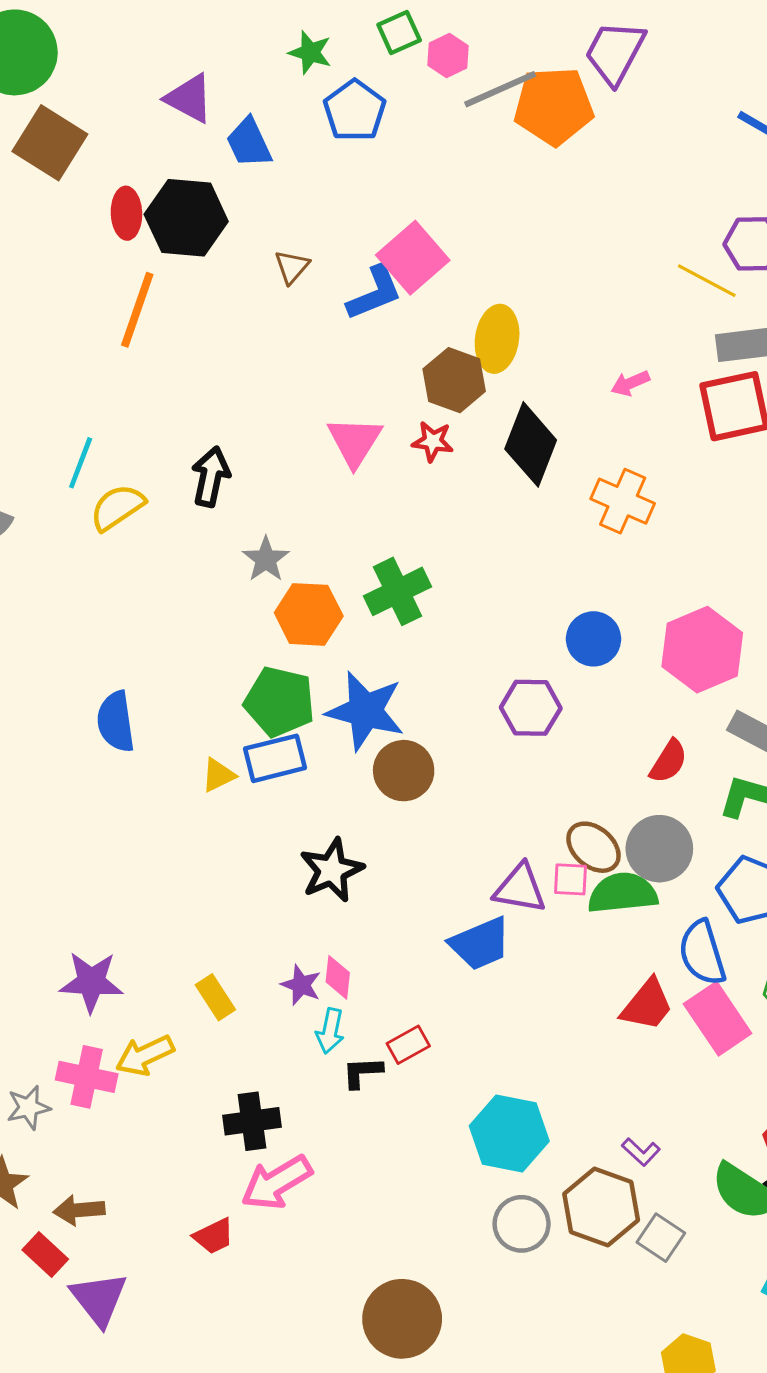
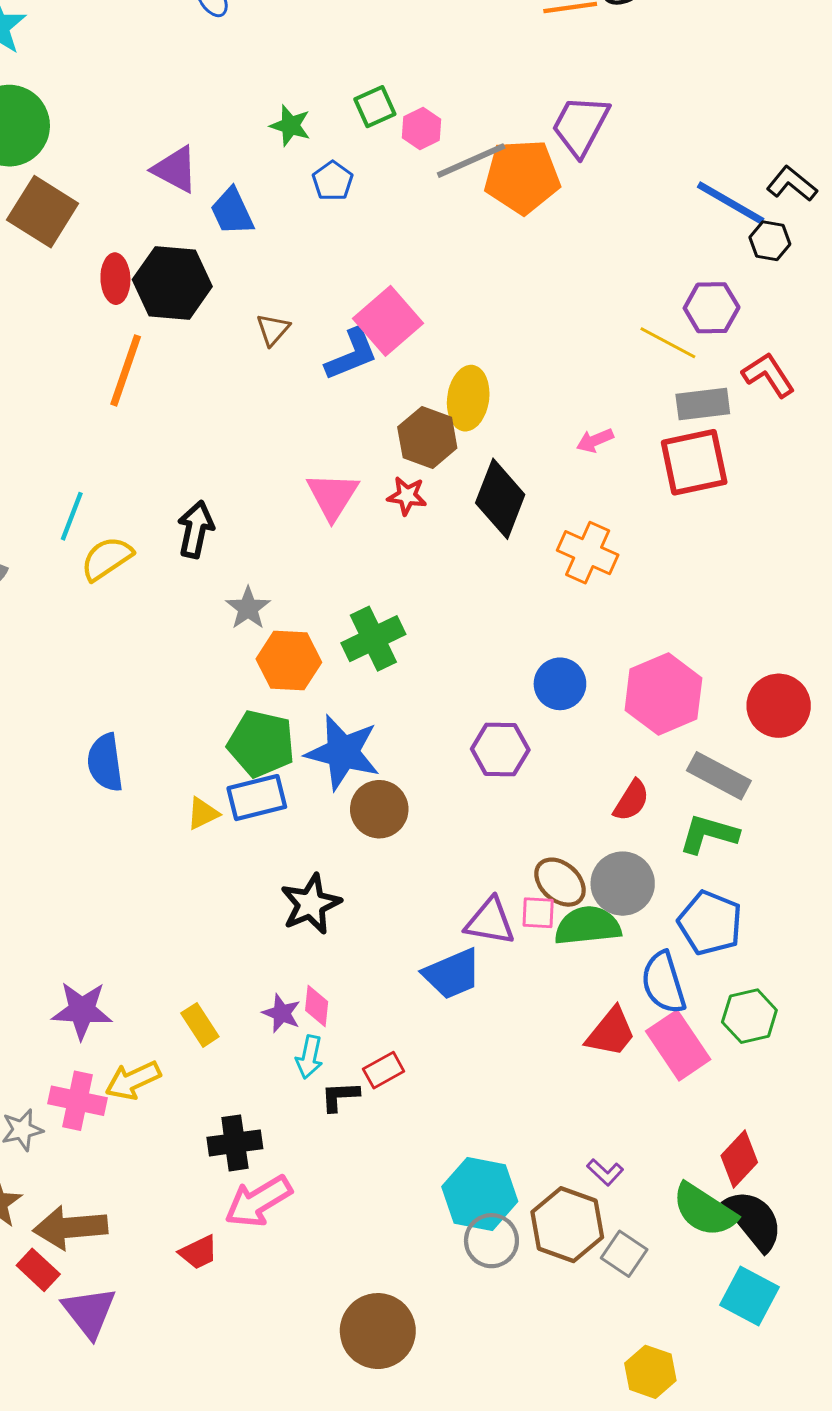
blue pentagon: (355, 111) -> (333, 181), size x0.7
cyan hexagon: (509, 1134) -> (480, 1194), moved
brown arrow: (79, 1210) -> (70, 1228), size x1.5

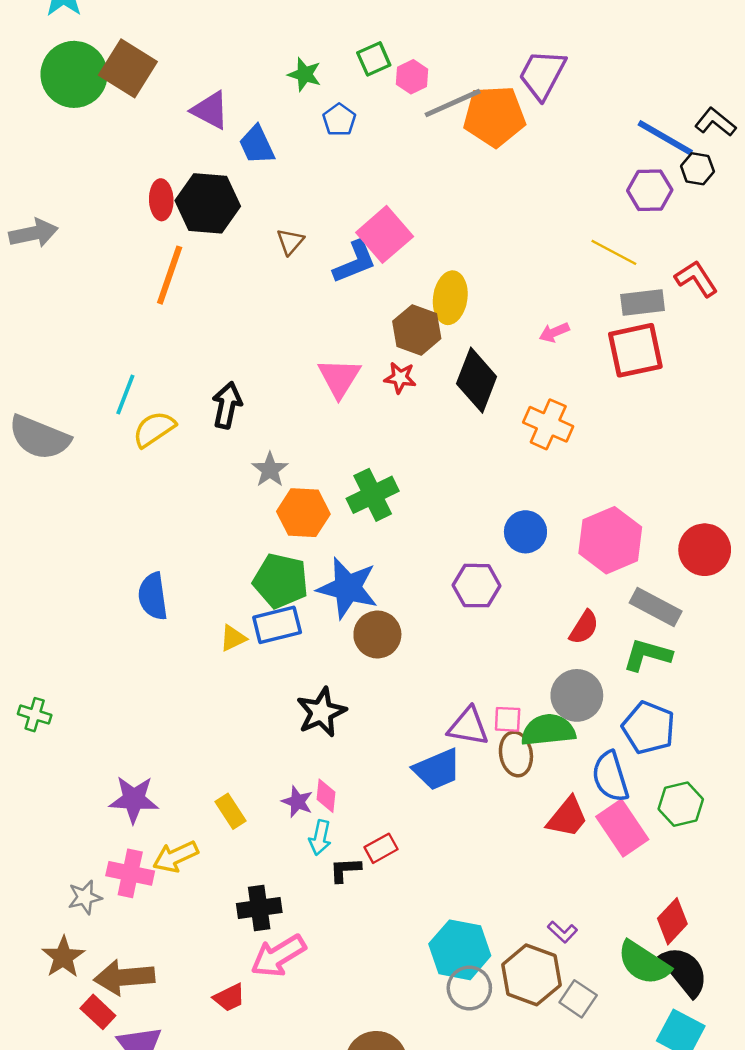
brown square: (43, 212) -> (128, 68), moved
purple hexagon: (712, 308) -> (650, 190), moved
brown ellipse: (560, 882) -> (516, 754), moved, turned 39

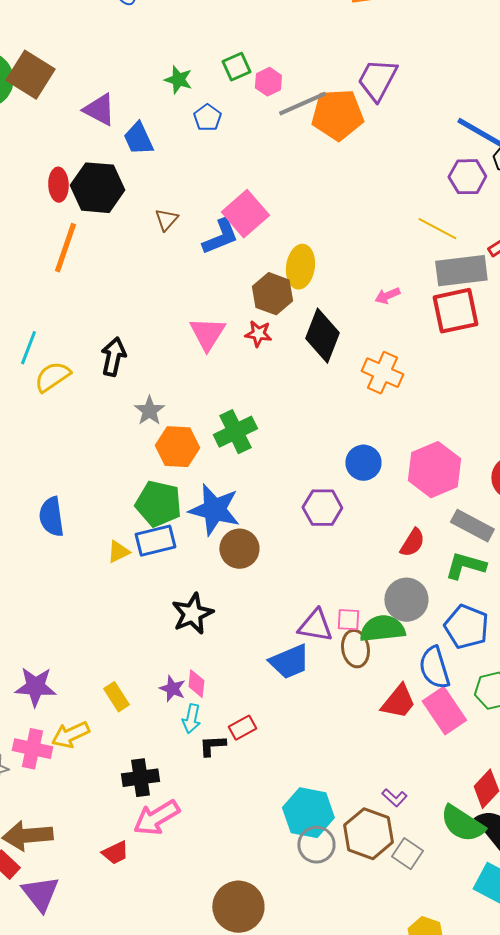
gray rectangle: (643, 303) -> (461, 271), size x1.4

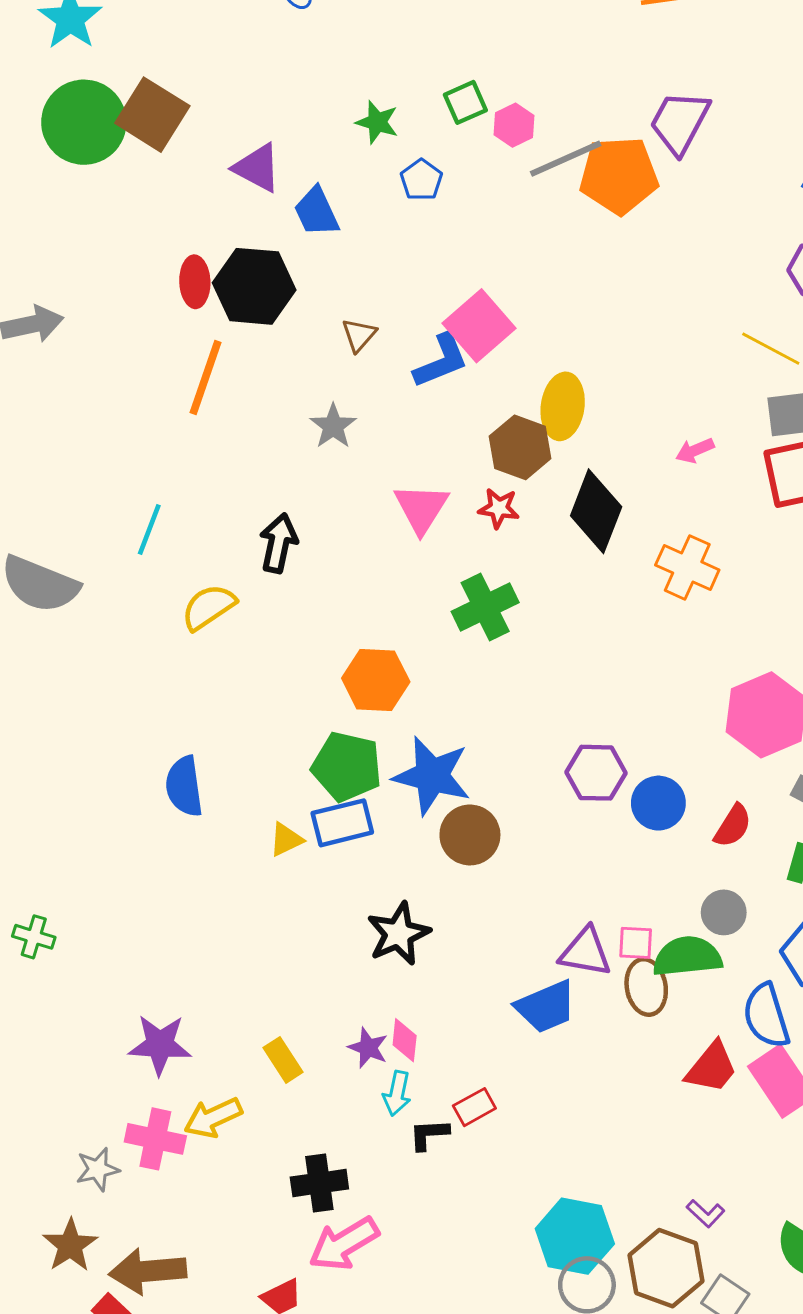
yellow semicircle: (52, 377) -> (209, 607), moved
gray star: (149, 411) -> (333, 426), moved
green cross: (235, 432) -> (485, 607), moved
blue circle: (363, 463) -> (658, 803), moved
gray circle: (406, 600) -> (724, 912), size x0.7

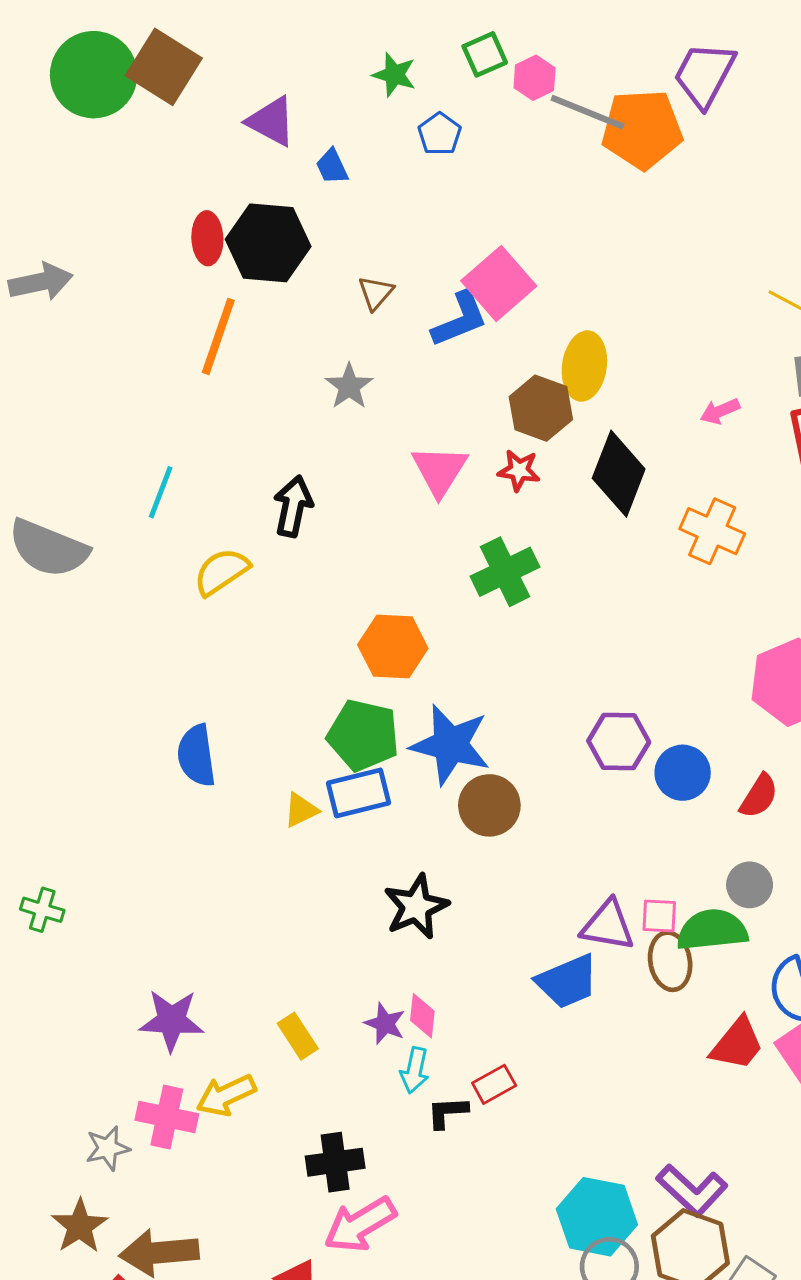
gray line: (566, 159) -> (588, 112), turned 46
blue trapezoid: (316, 212) -> (332, 167), size x0.7
purple L-shape: (705, 1213) -> (692, 1190), moved, size x1.8

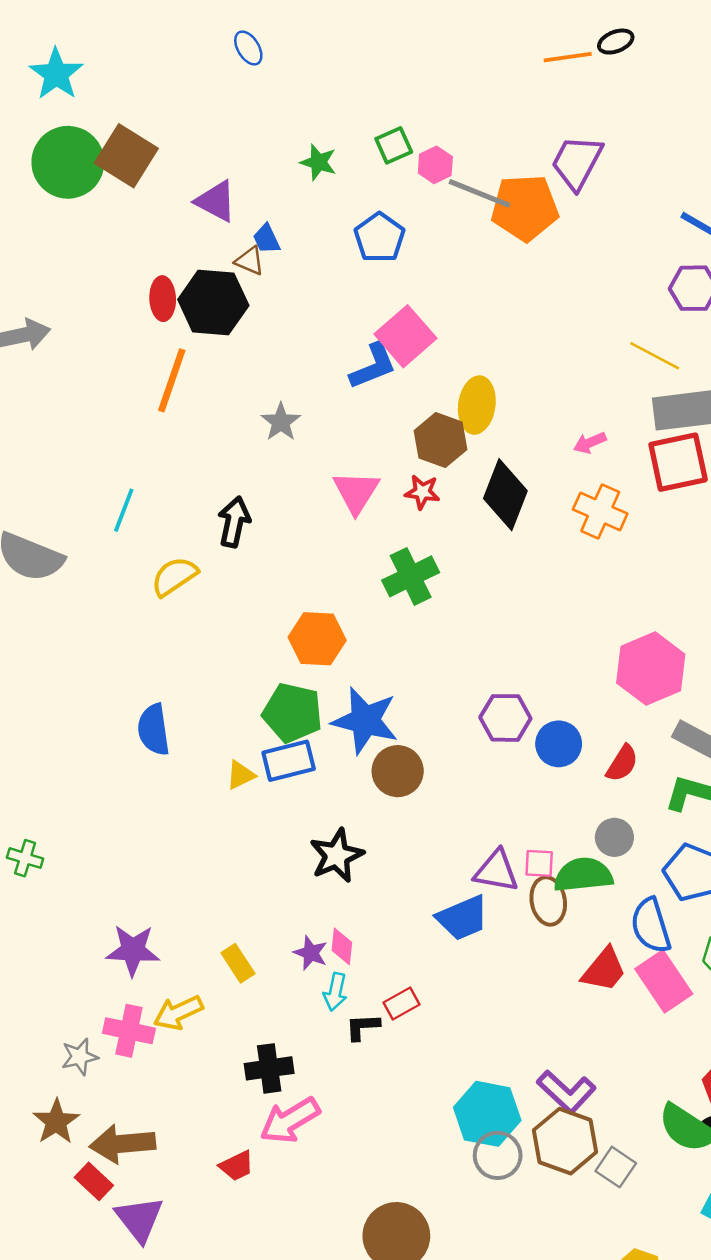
blue pentagon: (440, 134) -> (379, 238), moved, size x1.4
brown triangle: (376, 293) -> (250, 261), moved, turned -48
orange cross: (712, 531) -> (600, 511), moved

